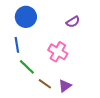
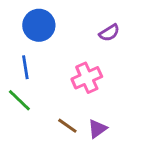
pink cross: (58, 52) -> (87, 78), turned 36
green line: (27, 67) -> (19, 100), moved

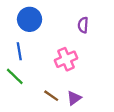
purple semicircle: (109, 33) -> (83, 25), turned 126

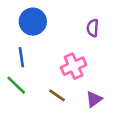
brown line: (51, 96) -> (57, 95), moved
purple triangle: (74, 98) -> (94, 99), moved

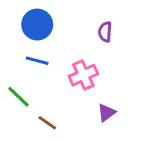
blue line: (21, 57) -> (37, 61), moved, turned -66
brown line: (57, 95) -> (47, 123), moved

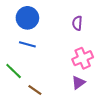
pink cross: (83, 75) -> (83, 58), moved

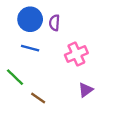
purple semicircle: (77, 23) -> (54, 23), moved
pink cross: (83, 58) -> (76, 54), moved

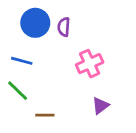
blue line: (30, 48) -> (22, 61), moved
brown line: (38, 98) -> (45, 115), turned -35

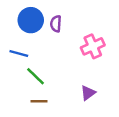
pink cross: (90, 64) -> (93, 46), moved
green line: (18, 91) -> (36, 76), moved

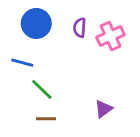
purple semicircle: (56, 24) -> (80, 28), moved
pink cross: (93, 46) -> (110, 36), moved

